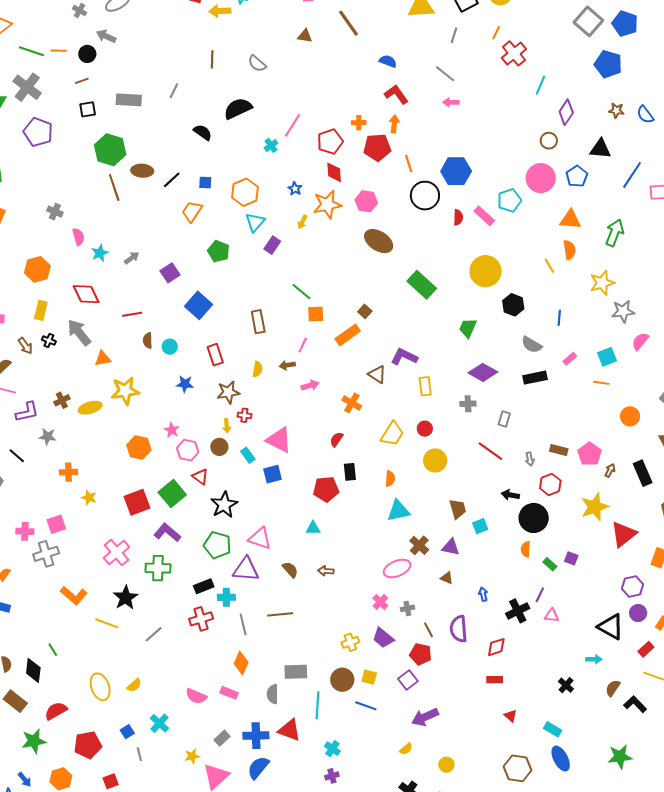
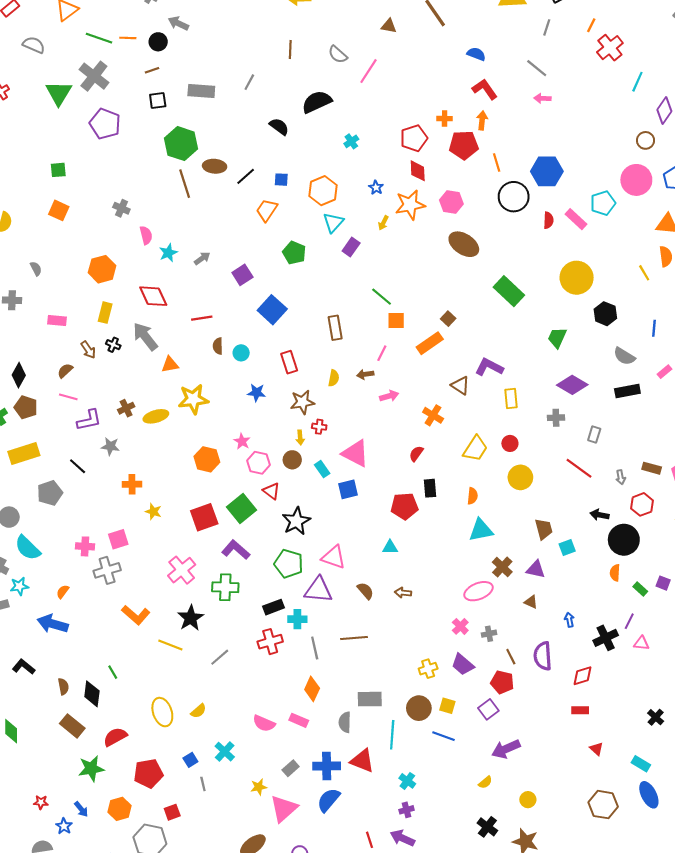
pink line: (293, 125) -> (369, 71), moved

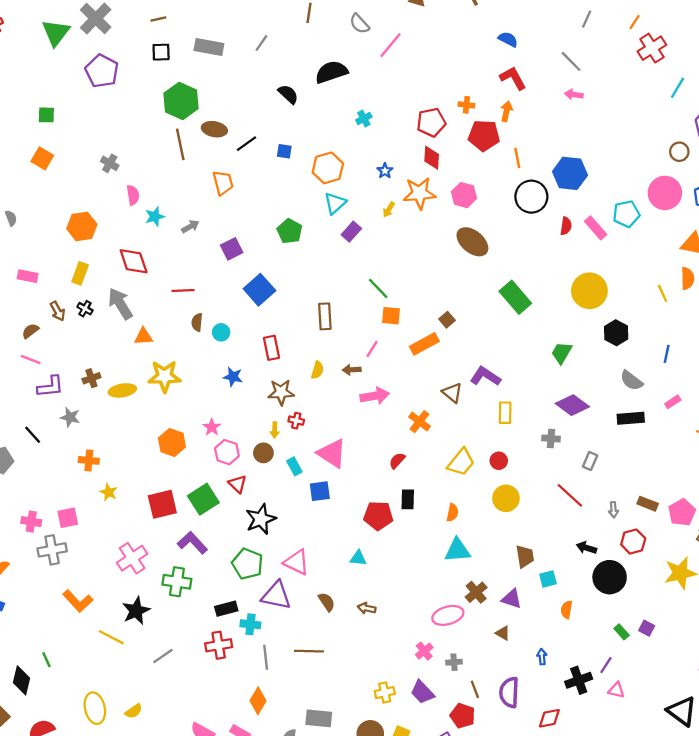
orange trapezoid: (267, 210) -> (223, 183), moved, turned 125
pink arrow: (389, 396) -> (375, 396), size x1.4
orange semicircle: (615, 573) -> (567, 610), moved

